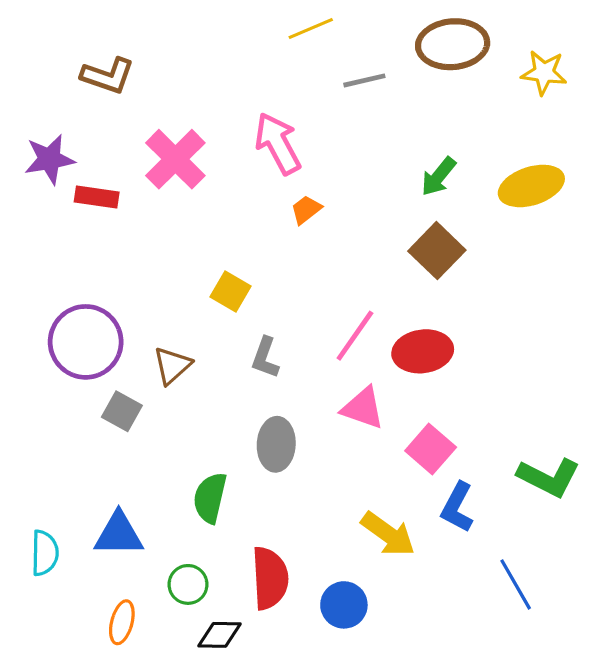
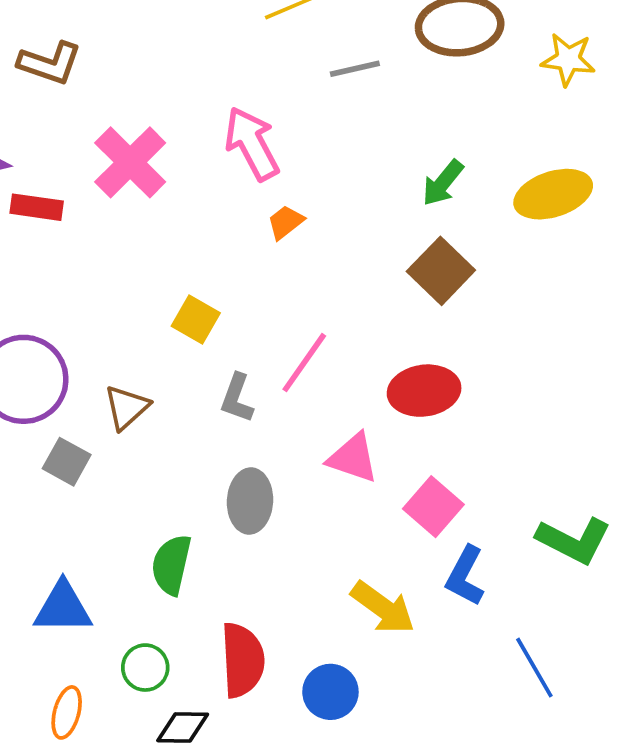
pink line: (355, 336) -> (304, 363), moved

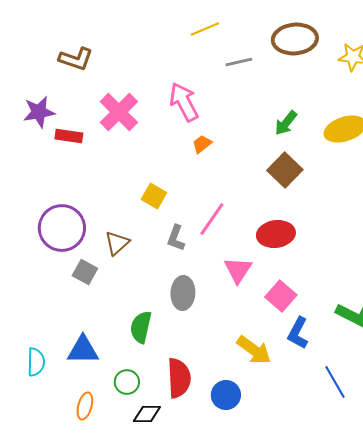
pink triangle: (353, 458) -> (238, 270), turned 44

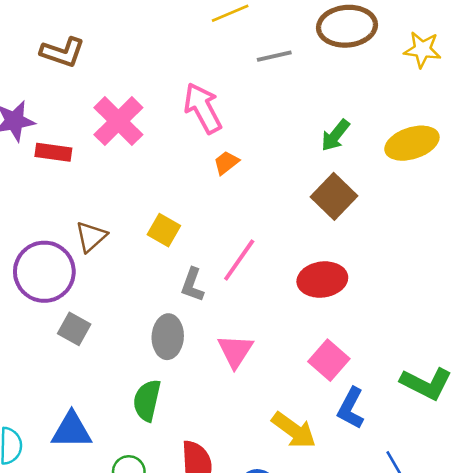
brown triangle: (117, 243) -> (91, 237), moved
pink triangle: (238, 270) -> (235, 351), moved
gray ellipse: (183, 293) -> (168, 337), moved

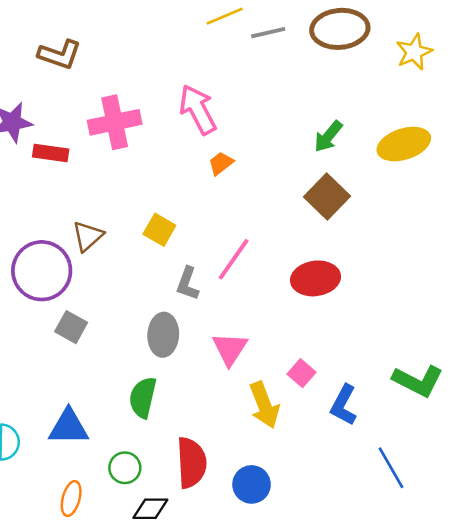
yellow star: (422, 50) -> (414, 52), turned -30
gray line: (274, 56) -> (268, 33), moved
pink cross: (118, 121) -> (115, 122), turned 33
pink square: (329, 360) -> (301, 373), moved, size x0.7
yellow arrow: (294, 430) -> (264, 405), moved, turned 33

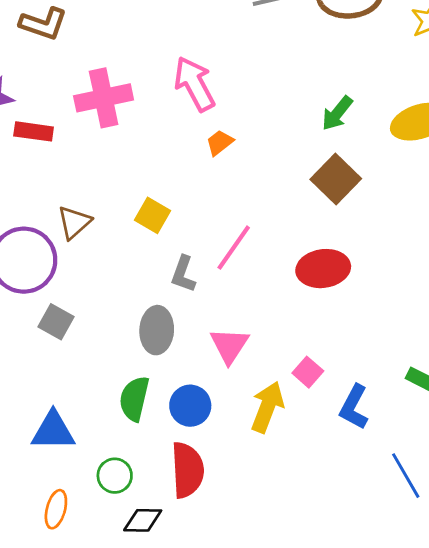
yellow arrow: (264, 405) -> (267, 407), turned -138
blue circle: (252, 484) -> (190, 406), moved

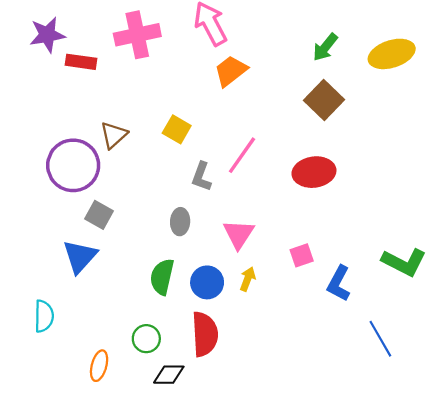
orange trapezoid: (220, 143) -> (231, 71), size x1.5
gray ellipse: (157, 330) -> (180, 222), size x0.7
pink square: (308, 372) -> (302, 255), turned 30
yellow arrow: (267, 407) -> (248, 279), moved, size x0.6
blue triangle: (53, 431) -> (80, 257), moved, turned -48

